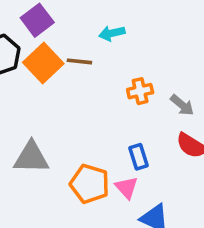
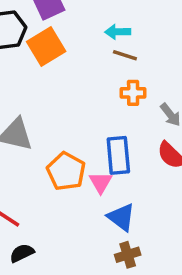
brown line: (79, 61) -> (125, 55), moved
blue rectangle: (138, 157) -> (118, 155), size x1.5

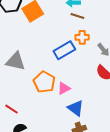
blue rectangle: (118, 155) -> (64, 50), moved, turned 65
pink triangle: (101, 182) -> (64, 88), turned 32

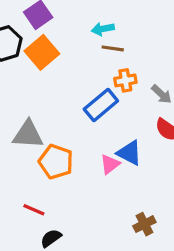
orange pentagon: (44, 82) -> (56, 162), moved
blue triangle: (76, 108) -> (129, 153), moved

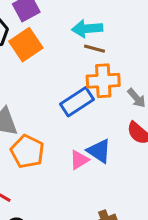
cyan arrow: (103, 29) -> (87, 29), size x1.4
orange cross: (125, 80) -> (103, 81), size x1.5

